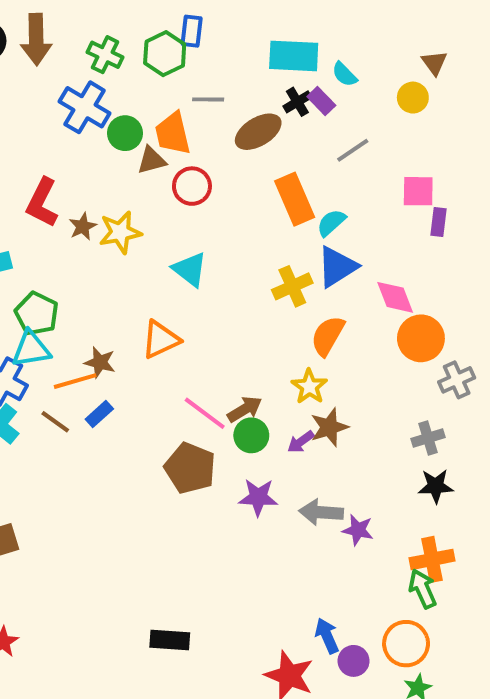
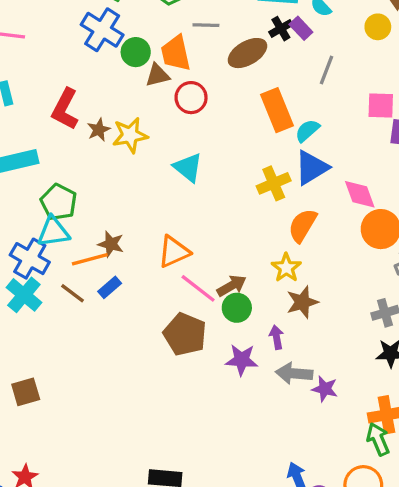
gray line: (353, 150) -> (326, 70), turned -36
orange triangle: (161, 340) -> (174, 252), moved
purple arrow: (301, 442) -> (277, 337), moved, turned 115

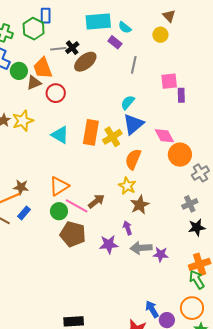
black cross: (281, 29) -> (72, 48), moved
orange rectangle: (277, 110) -> (91, 132), moved, turned 40
green circle: (237, 308) -> (59, 211), moved

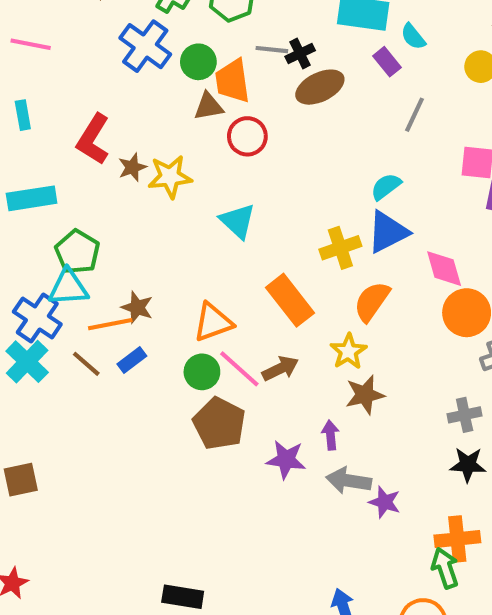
green circle: (19, 71) -> (198, 62), moved
orange rectangle: (91, 132) -> (290, 300), moved, turned -60

